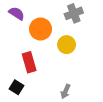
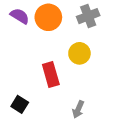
orange circle: (40, 29) -> (48, 17), moved
red rectangle: (29, 62) -> (51, 75), moved

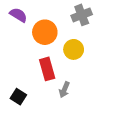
orange circle: (48, 17) -> (45, 32), moved
gray arrow: (78, 109) -> (64, 90), moved

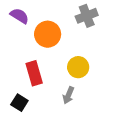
yellow circle: (74, 49) -> (78, 67), moved
red rectangle: (47, 69) -> (34, 73), moved

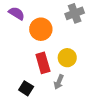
red rectangle: (34, 73) -> (43, 63), moved
black square: (19, 103) -> (26, 88), moved

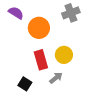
gray arrow: (59, 82) -> (56, 78), turned -152

